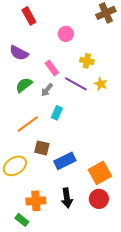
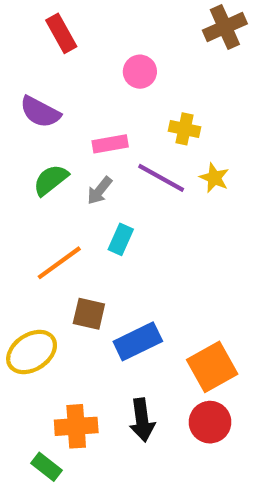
pink rectangle: (52, 68) -> (110, 144), turned -63

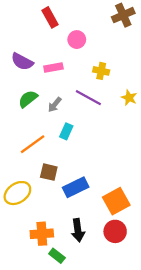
red rectangle: (61, 33) -> (50, 17), moved
pink rectangle: (110, 144) -> (53, 67), moved
yellow star: (214, 178) -> (129, 98), moved
green rectangle: (46, 467) -> (57, 256), moved

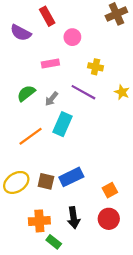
purple semicircle: (22, 62) -> (21, 33), moved
cyan rectangle: (66, 131) -> (63, 124), size x1.5
brown square: (49, 172) -> (46, 181), moved
orange square: (116, 201) -> (110, 190), size x0.6

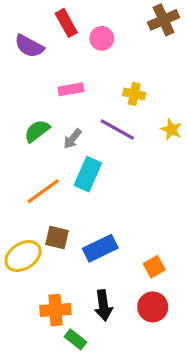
pink circle: (72, 37) -> (102, 38), moved
brown square: (46, 181) -> (57, 237), moved

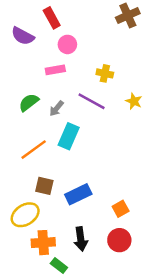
pink circle: (102, 38) -> (67, 44), moved
yellow ellipse: (23, 256) -> (25, 215), moved

